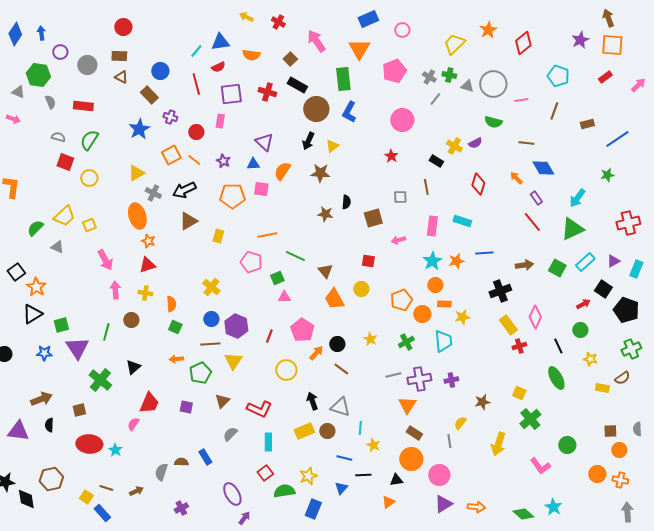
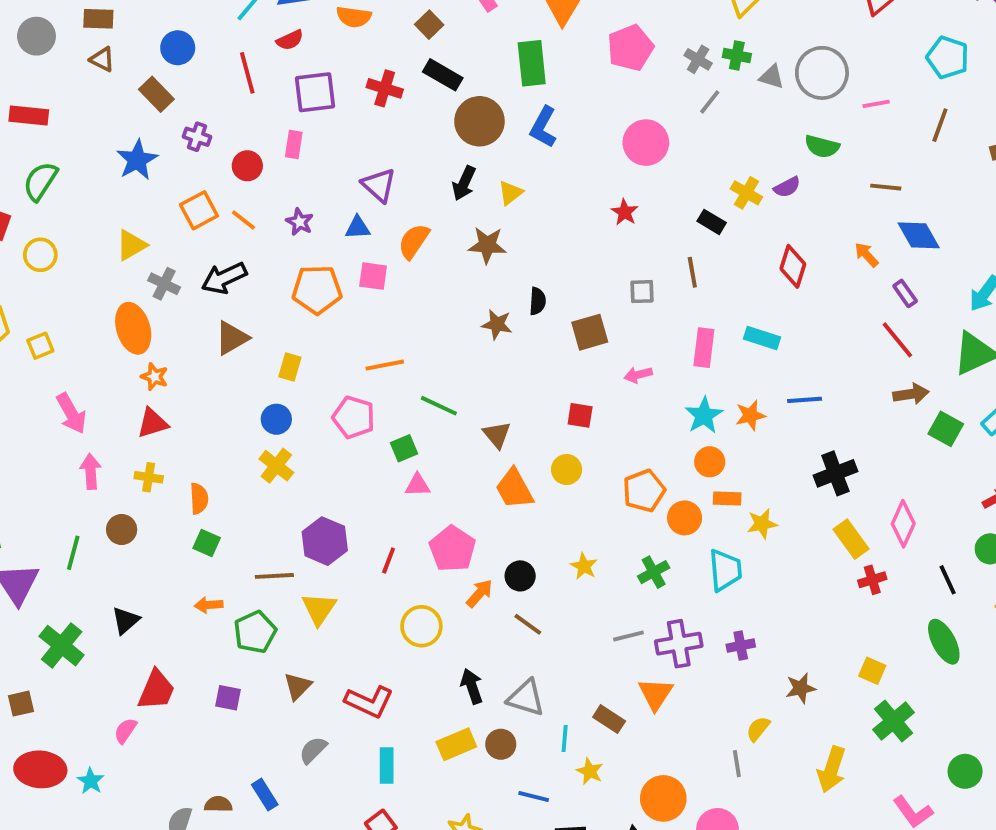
brown arrow: (524, 265) -> (911, 394), moved
blue circle: (211, 319) -> (276, 419), moved
brown rectangle: (414, 433) -> (609, 719), moved

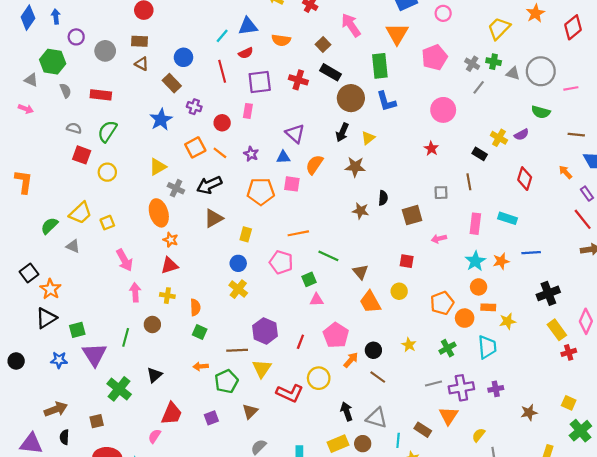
blue L-shape: (543, 127) -> (386, 101), turned -45
purple square: (228, 698) -> (211, 418), turned -32
red L-shape: (369, 702) -> (290, 393), moved
yellow semicircle: (758, 729) -> (479, 435), moved

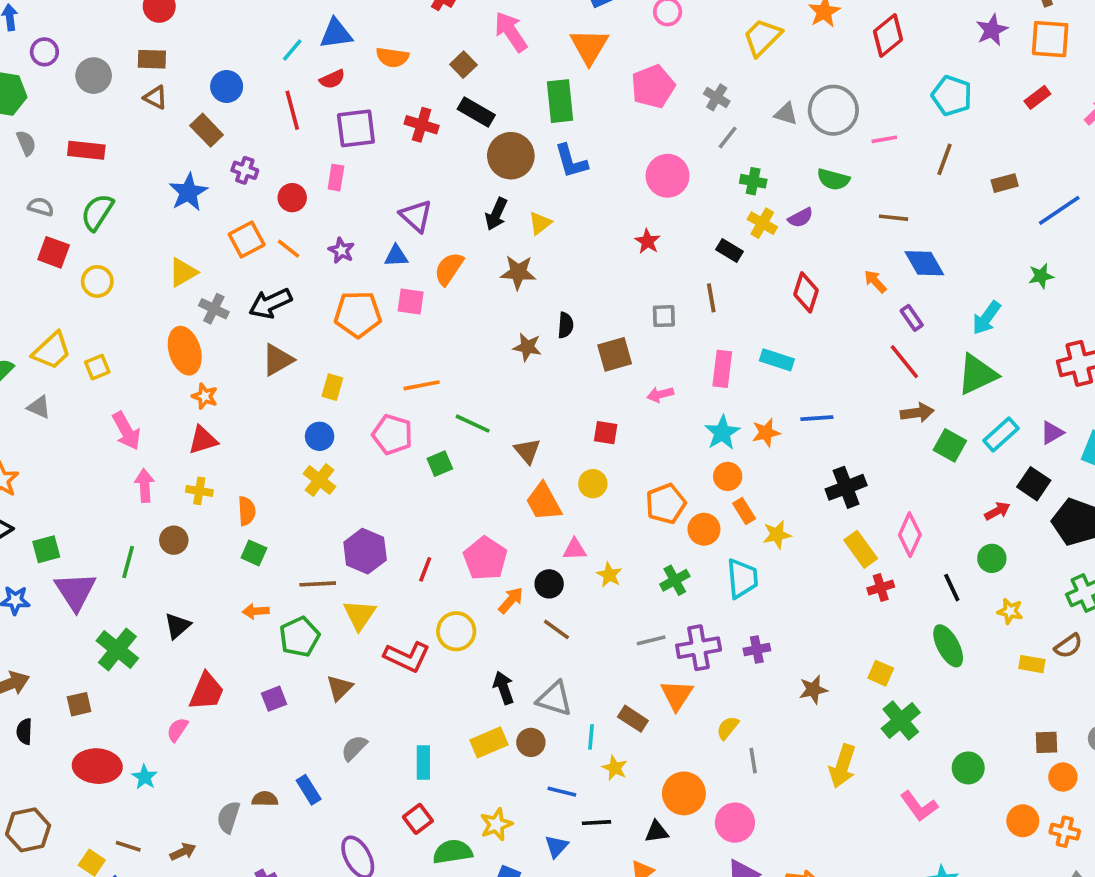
green cross: (494, 62) -> (753, 181), moved
pink triangle: (317, 300) -> (575, 549), moved
orange rectangle: (488, 307) -> (744, 511), turned 56

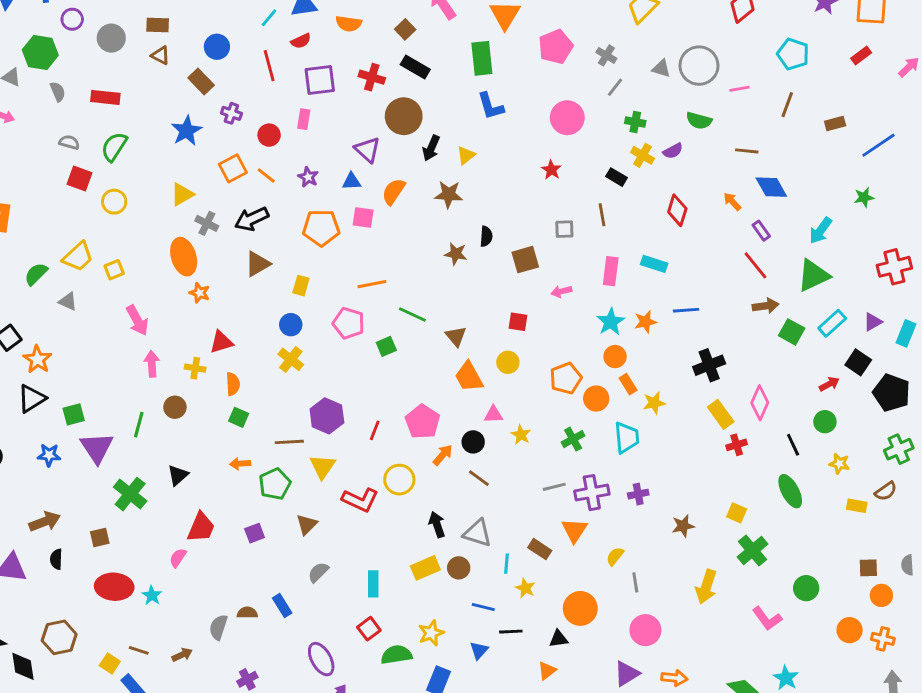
brown circle: (511, 156) -> (404, 116), moved
red triangle: (203, 440) -> (221, 342), moved
pink circle: (735, 823) -> (645, 630), moved

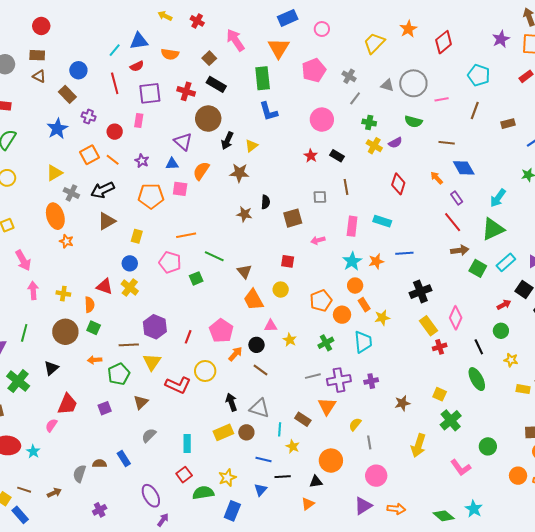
black rectangle: (616, 177) -> (337, 156), moved
red triangle: (221, 342) -> (105, 287), moved, turned 36
brown circle: (175, 407) -> (65, 332), moved, size x1.6

